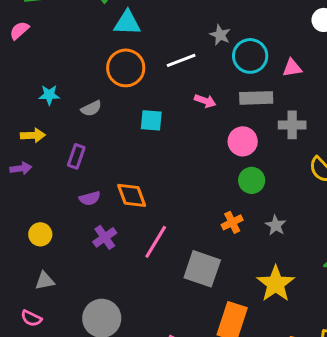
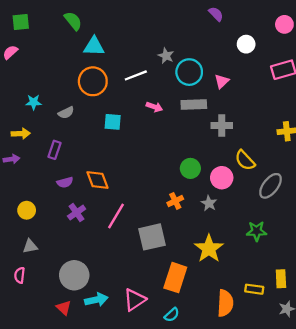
pink triangle: (292, 68) -> (222, 81), turned -35
pink circle: (243, 141) -> (222, 178), moved
gray square: (202, 269) -> (152, 237), turned -32
pink semicircle: (31, 318) -> (20, 275), turned 70

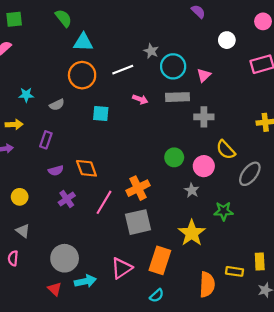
orange cross: (175, 201) -> (138, 188), moved, size x1.5
green star: (257, 231) -> (224, 211), moved
gray triangle: (30, 246) -> (23, 231), turned 48
pink triangle: (135, 300) -> (122, 268), moved

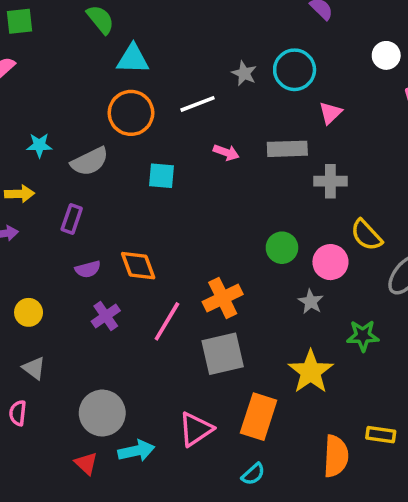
white circle: (227, 40) -> (386, 55), moved
cyan circle: (173, 66) -> (295, 70), moved
gray semicircle: (57, 105) -> (90, 161), size x1.5

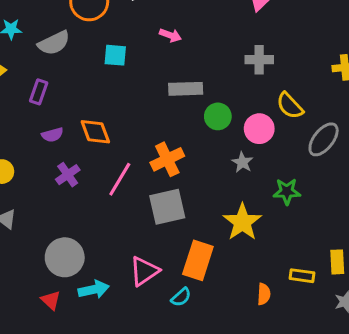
gray rectangle: (287, 149) -> (186, 89), moved
orange semicircle: (336, 456) -> (264, 294), size x0.6
cyan semicircle: (253, 474) -> (181, 297), moved

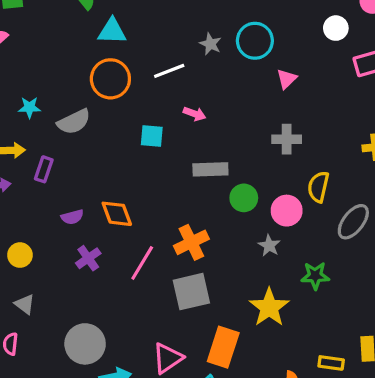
cyan square: (115, 55) -> (152, 136), moved
purple rectangle: (39, 92) -> (44, 169), moved
yellow semicircle: (290, 106) -> (318, 187), turned 56

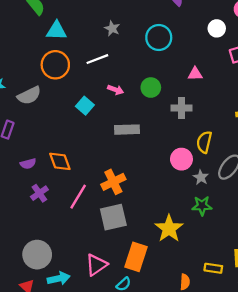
gray star: (210, 44) -> (112, 28), moved
pink triangle: (287, 79) -> (195, 74), moved, turned 42
cyan square: (152, 136) -> (85, 106), turned 36
green circle: (244, 198) -> (151, 88), moved
gray star: (269, 246) -> (201, 177), moved

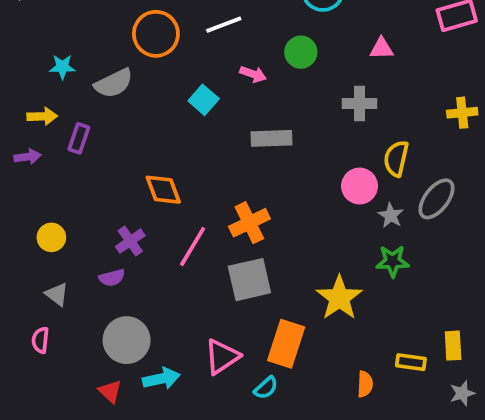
green circle: (151, 88) -> (301, 52), moved
purple semicircle: (28, 164) -> (112, 278), moved

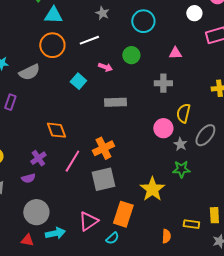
red triangle: (110, 391) -> (27, 240), turned -32

